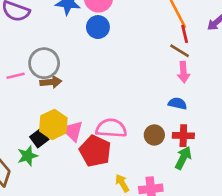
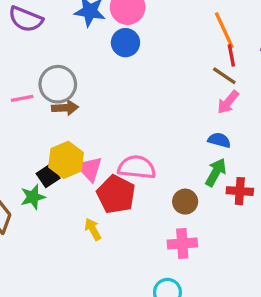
pink arrow: (183, 72) -> (228, 102), turned 42
brown circle: (154, 135) -> (185, 202), moved
red cross: (183, 136) -> (240, 191), moved
green arrow: (183, 158) -> (216, 172), moved
yellow arrow: (122, 183) -> (93, 229), moved

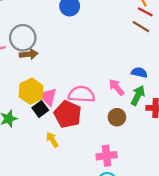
red line: (231, 55) -> (145, 12), turned -49
pink arrow: (228, 102) -> (116, 87), moved, turned 102
black square: (48, 176) -> (40, 109), moved
pink cross: (182, 244) -> (107, 156), moved

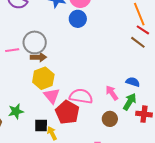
yellow hexagon: (31, 91) -> (43, 78), moved
black square: (40, 109) -> (41, 125), moved, turned 32

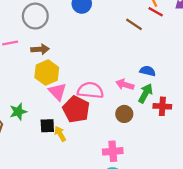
gray circle: (35, 42) -> (35, 16), moved
brown line: (138, 42) -> (134, 24), moved
pink arrow: (112, 93) -> (125, 85), turned -35

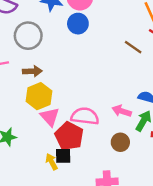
black square: (47, 126) -> (63, 156), moved

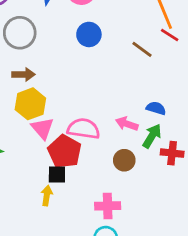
blue circle: (78, 24) -> (89, 34), moved
yellow arrow: (52, 162) -> (47, 196), moved, turned 35

